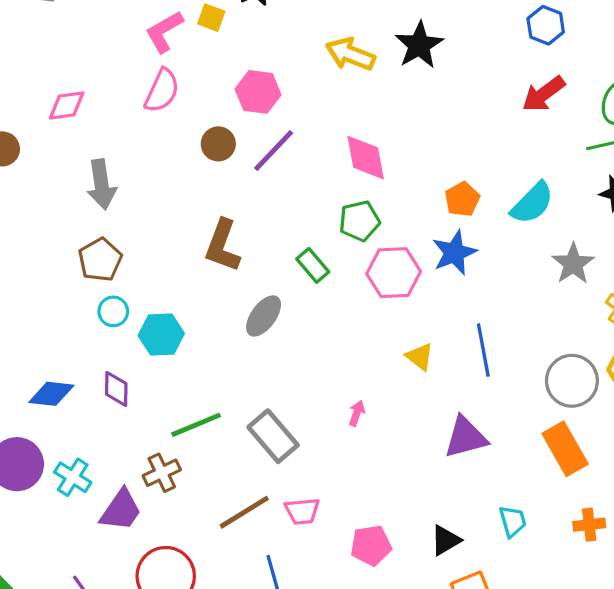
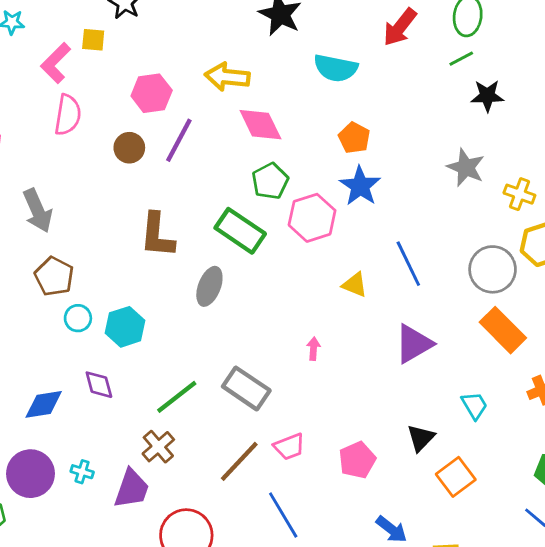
yellow arrow: (350, 54) -> (227, 77), moved
cyan semicircle: (532, 203) -> (336, 68), moved, turned 72
green rectangle: (313, 265) -> (240, 231), size x1.6
cyan cross: (73, 477) -> (82, 472), size x0.7

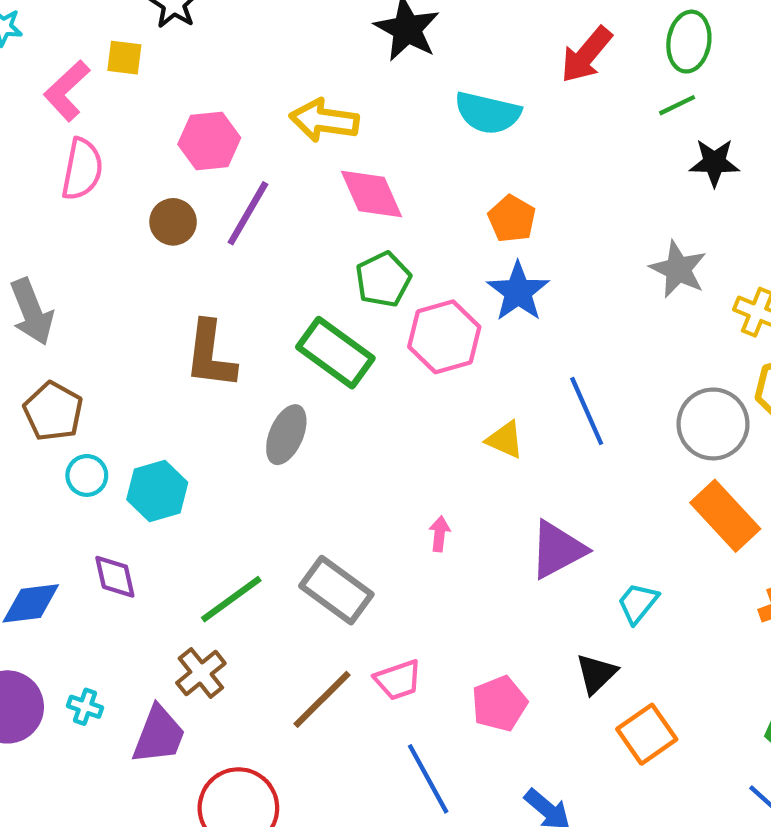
purple triangle: (414, 344) -> (558, 550), moved
cyan trapezoid: (474, 406) -> (638, 603), moved, turned -112
blue line: (283, 515) -> (428, 779), moved

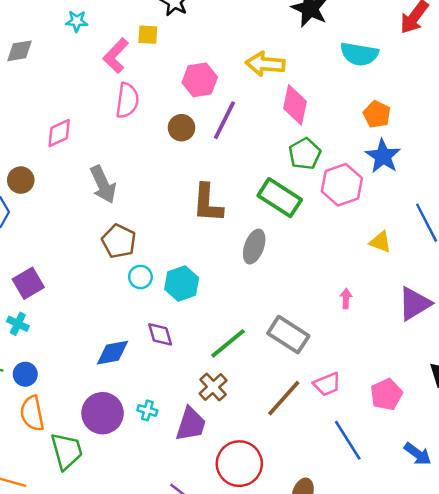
pink diamond: (372, 194) -> (295, 105), turned 39

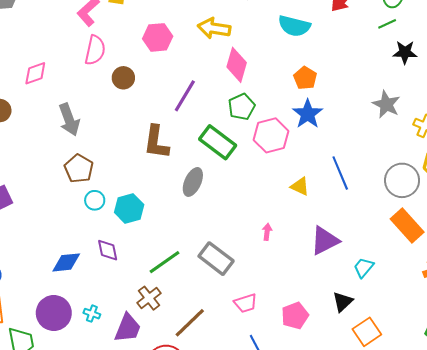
purple line: (224, 120) -> (185, 96), moved
brown circle: (182, 128) -> (123, 78), moved
brown line: (284, 398) -> (190, 323), moved

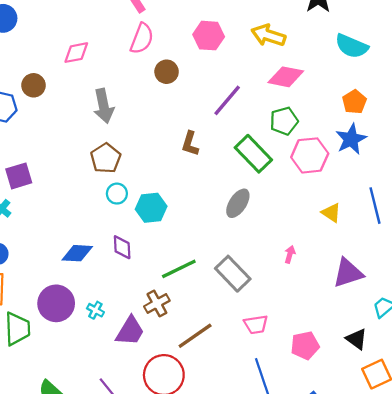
pink diamond: (237, 65) -> (286, 77), turned 76
brown L-shape: (156, 142) -> (190, 144), size x0.7
gray ellipse: (193, 182) -> (238, 203), moved
black triangle: (343, 302) -> (356, 339), turned -50

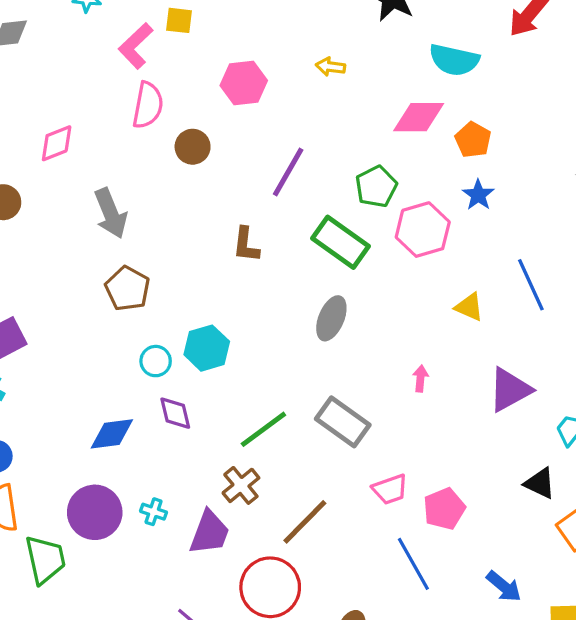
yellow arrow: (268, 35) -> (330, 67), size x0.6
pink diamond: (286, 77) -> (419, 117), moved
blue star: (351, 139) -> (478, 195), size x0.7
cyan circle: (117, 194) -> (156, 361), moved
pink pentagon: (305, 346) -> (444, 509), moved

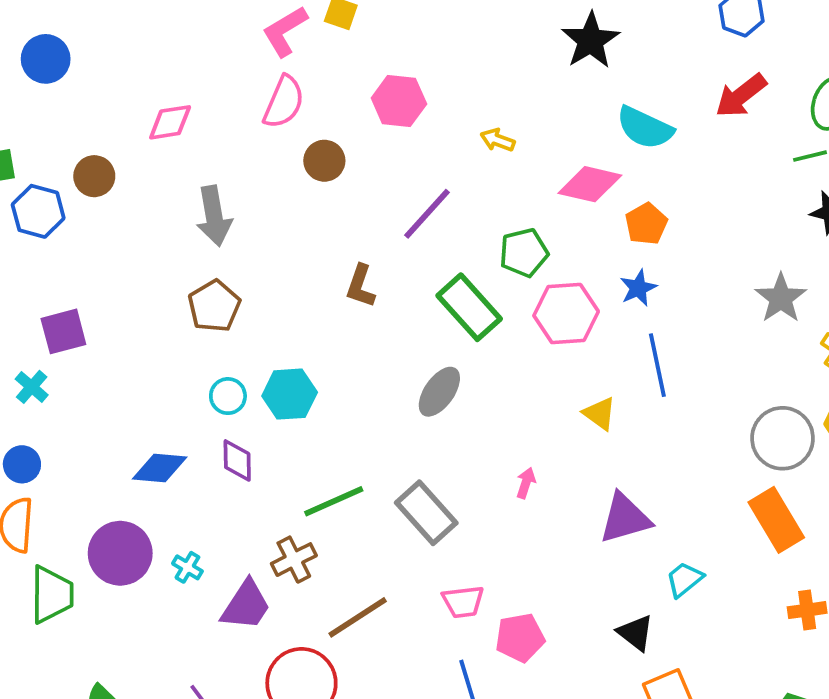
yellow arrow: (330, 67) -> (498, 140), moved
blue line: (531, 285) -> (657, 365), moved

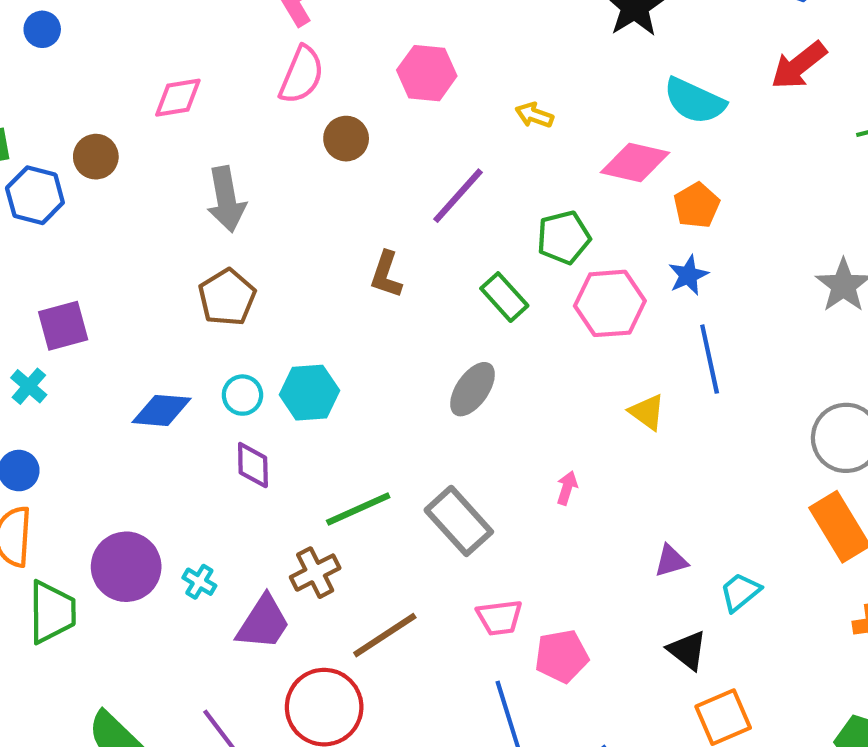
blue circle: (46, 59) -> (42, 29), size x0.7
green rectangle: (469, 307) -> (504, 297), size x0.7
blue diamond: (160, 468) -> (161, 410), moved
purple triangle: (625, 518) -> (671, 561), moved, size x0.6

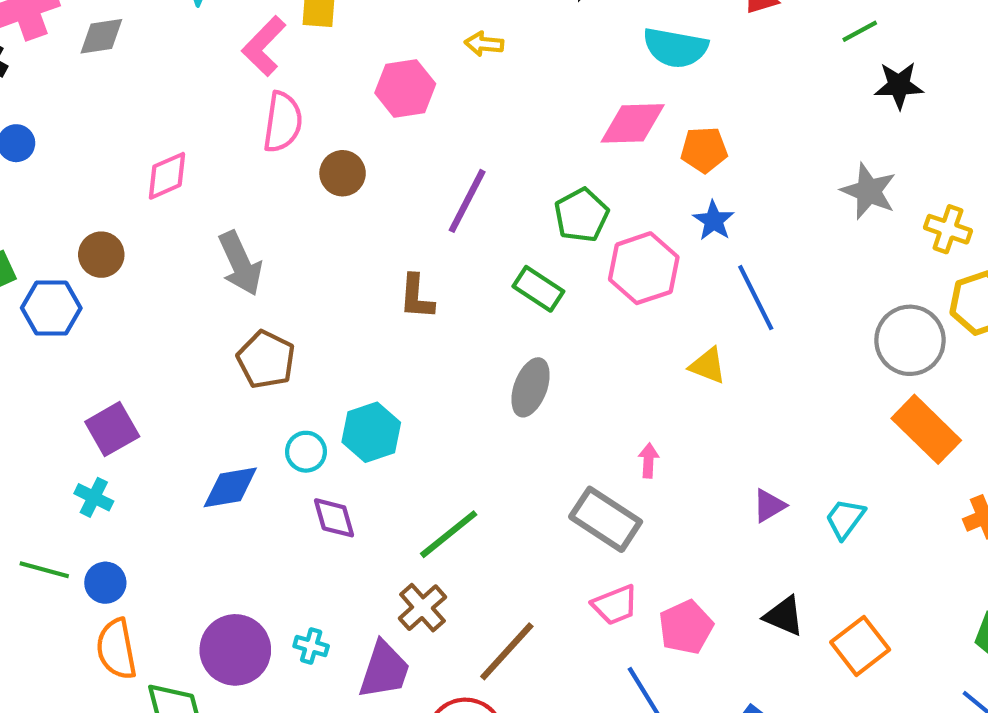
yellow arrow: (534, 115) -> (484, 44), moved
orange pentagon: (697, 205) -> (704, 150), turned -30
gray rectangle: (459, 521) -> (606, 519), moved
black triangle: (687, 650) -> (784, 616), moved

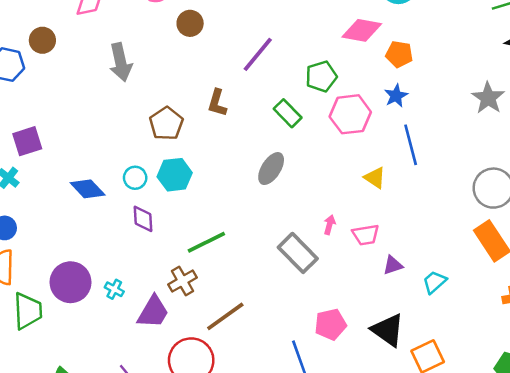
brown pentagon: (266, 360) -> (166, 124), moved
blue diamond: (230, 487) -> (88, 189), turned 44
pink trapezoid: (615, 605) -> (366, 235), moved
black triangle: (784, 616) -> (388, 330), size x1.4

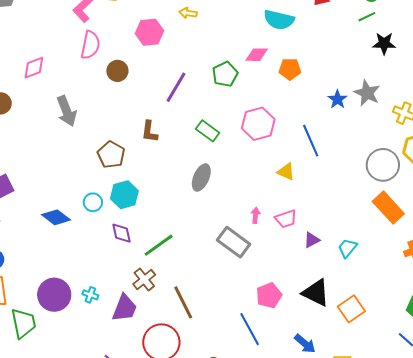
pink diamond: (362, 30) -> (257, 55), size x0.7
green pentagon: (321, 76) -> (225, 74), moved
blue star: (396, 96) -> (337, 99), moved
purple diamond: (143, 219) -> (121, 233), moved
brown line: (225, 316) -> (183, 302), turned -72

